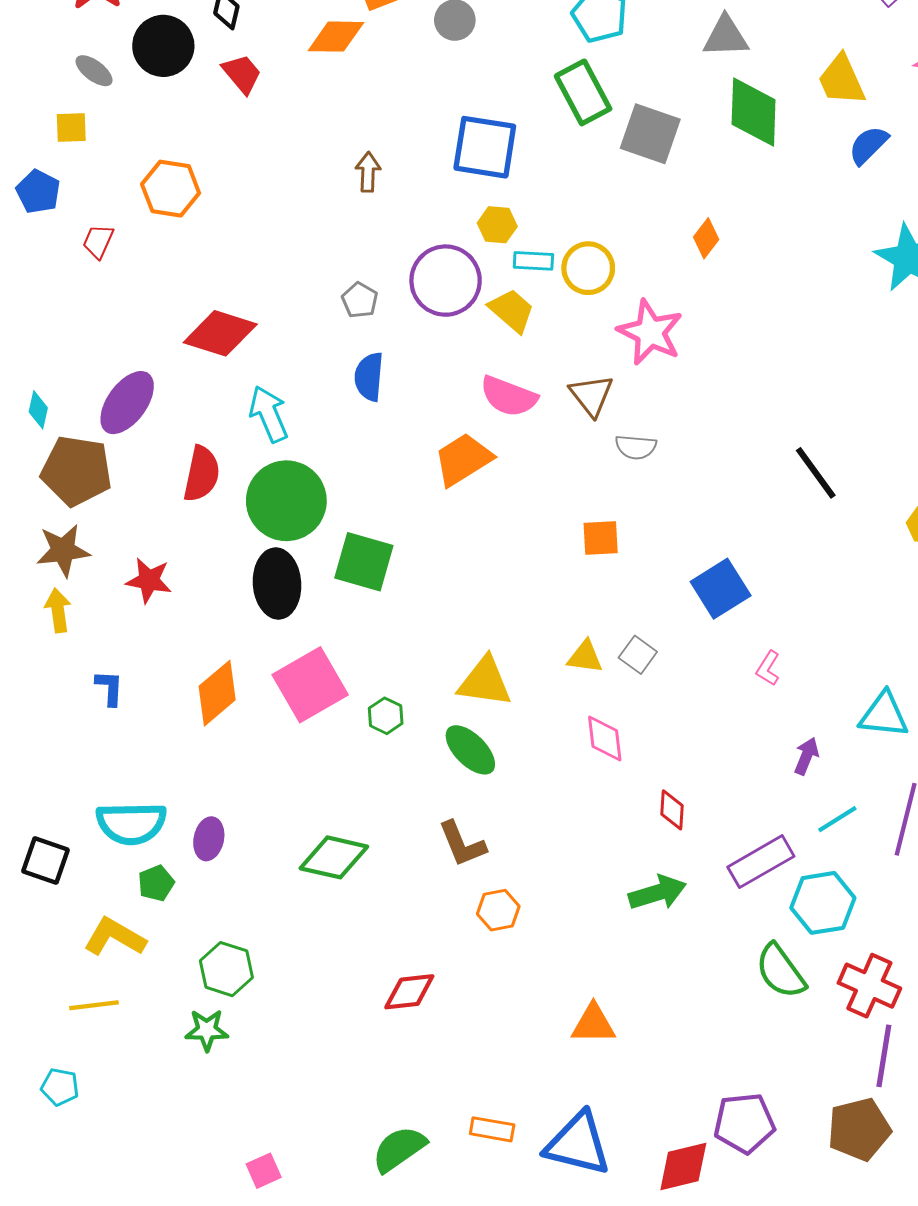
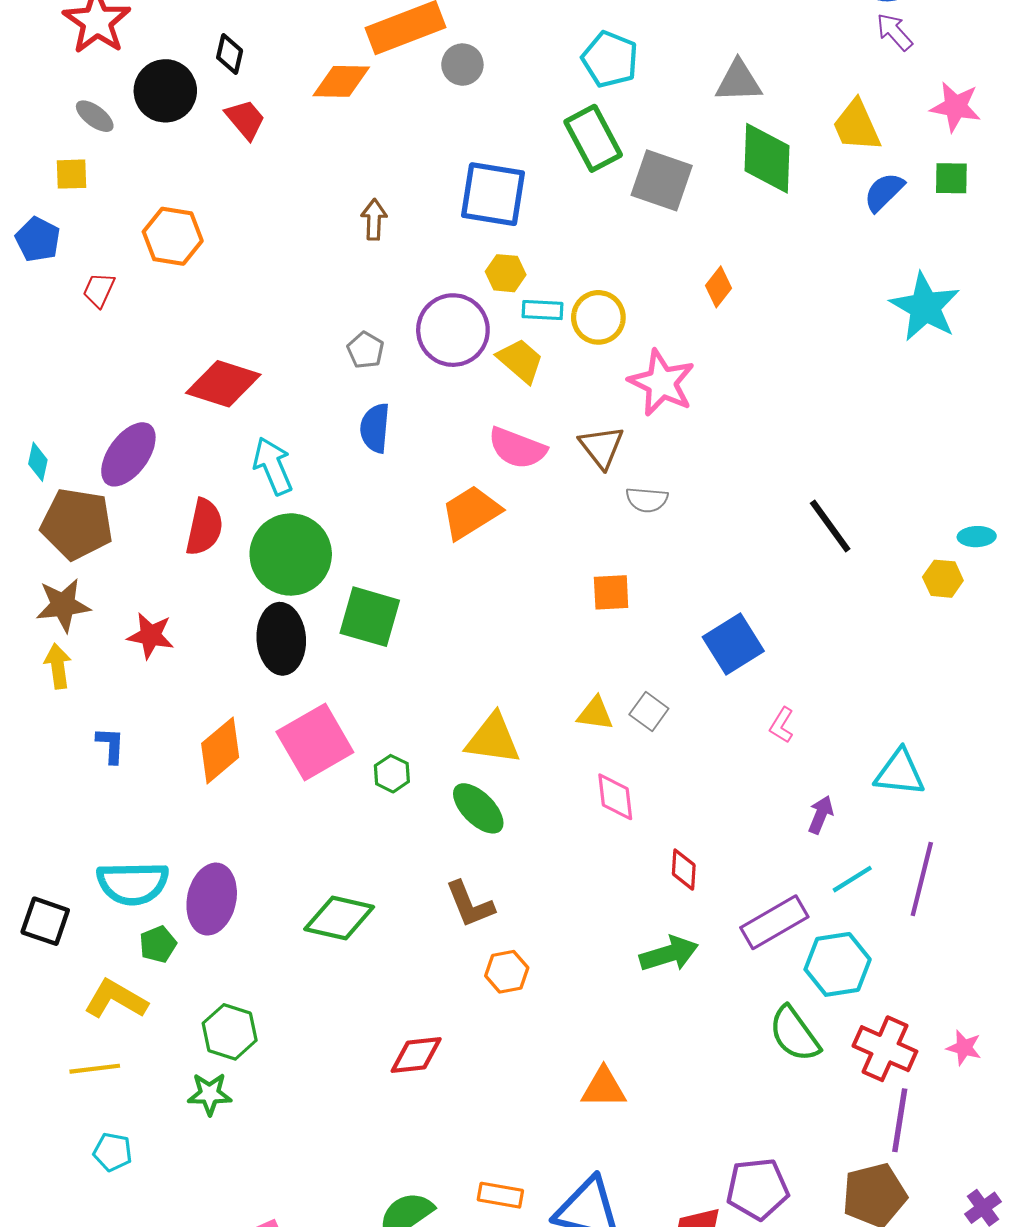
purple ellipse: (209, 839) -> (212, 899), size x1.6
cyan pentagon: (60, 1087) -> (113, 1152), moved

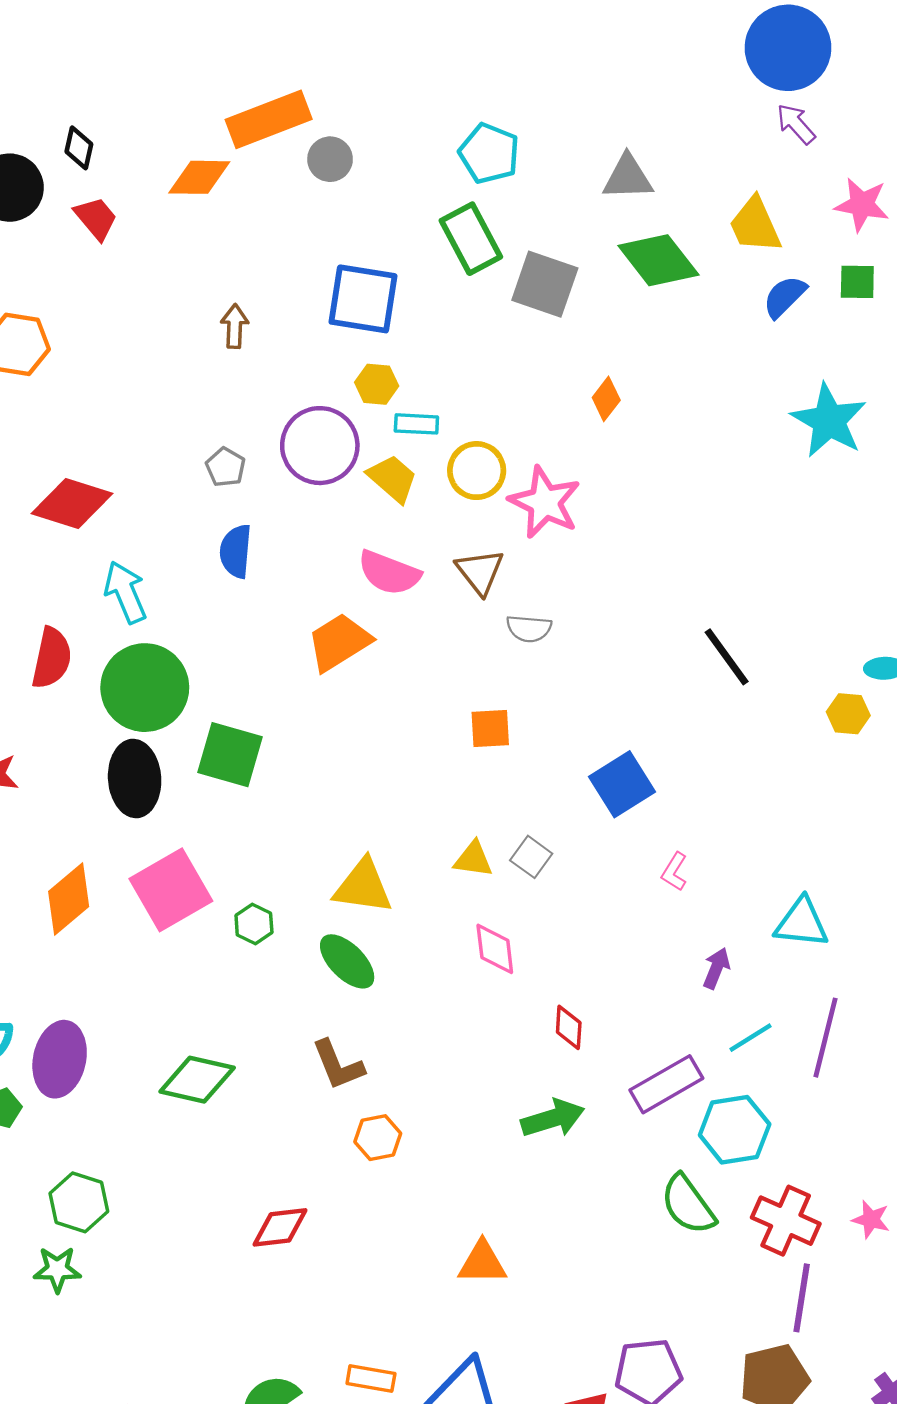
green diamond: (767, 158) -> (658, 260), turned -40
yellow circle: (598, 317) -> (477, 471), moved

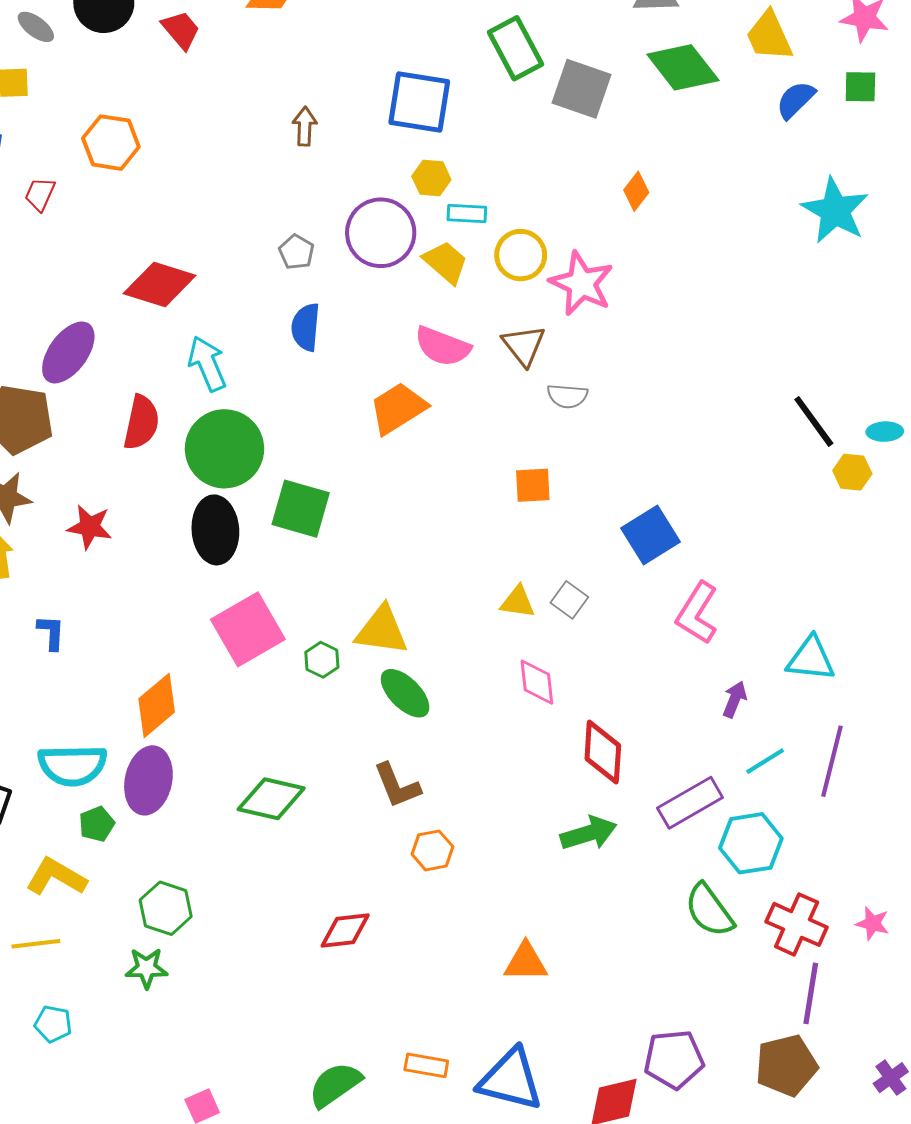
black line: (727, 657) -> (814, 421), moved
pink L-shape: (674, 872) -> (697, 613), size x1.8
yellow triangle: (363, 886) -> (382, 630), moved
orange diamond: (69, 899) -> (157, 705), moved
red diamond: (569, 1027) -> (603, 752), size x1.6

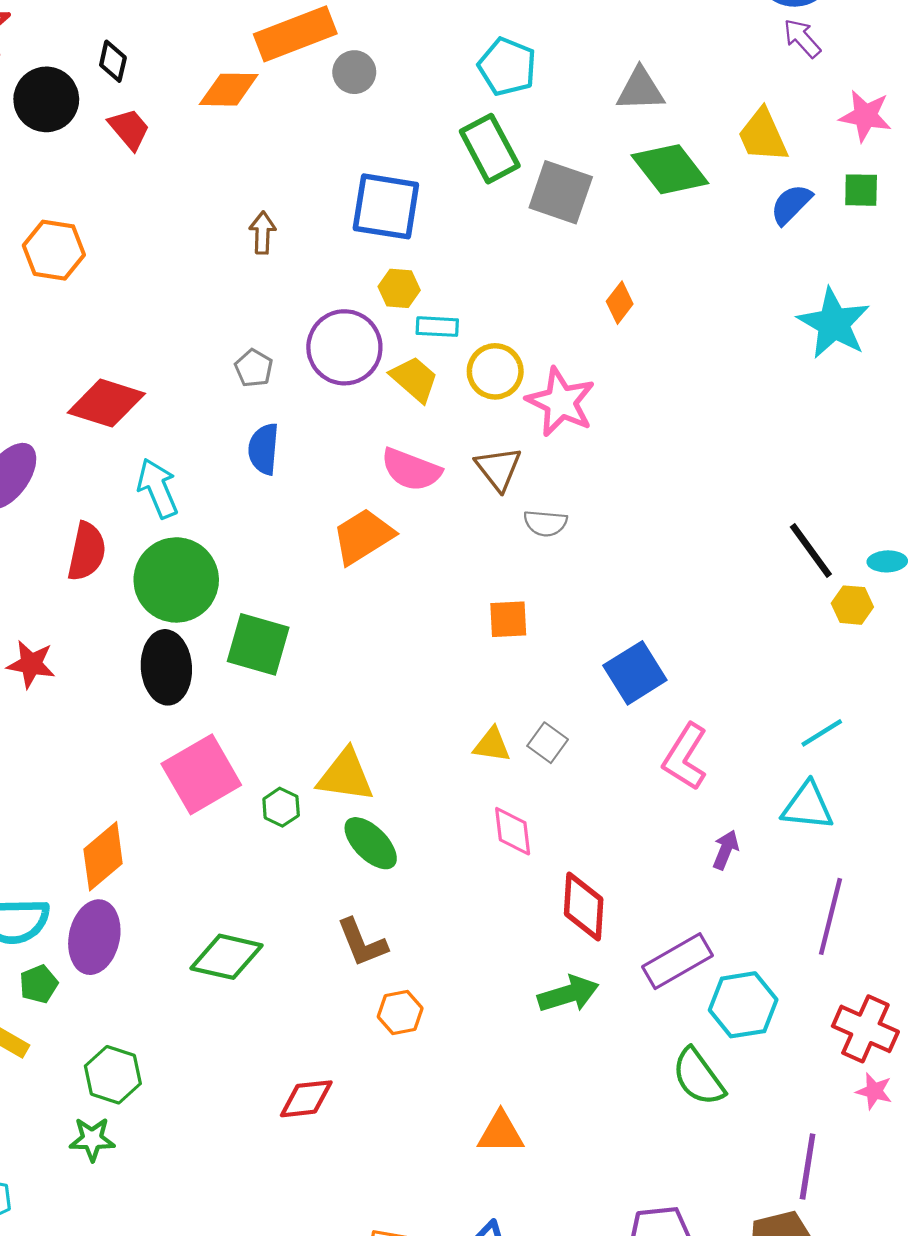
cyan line: (765, 761) -> (822, 733), moved
red cross: (797, 924) -> (865, 1029), moved

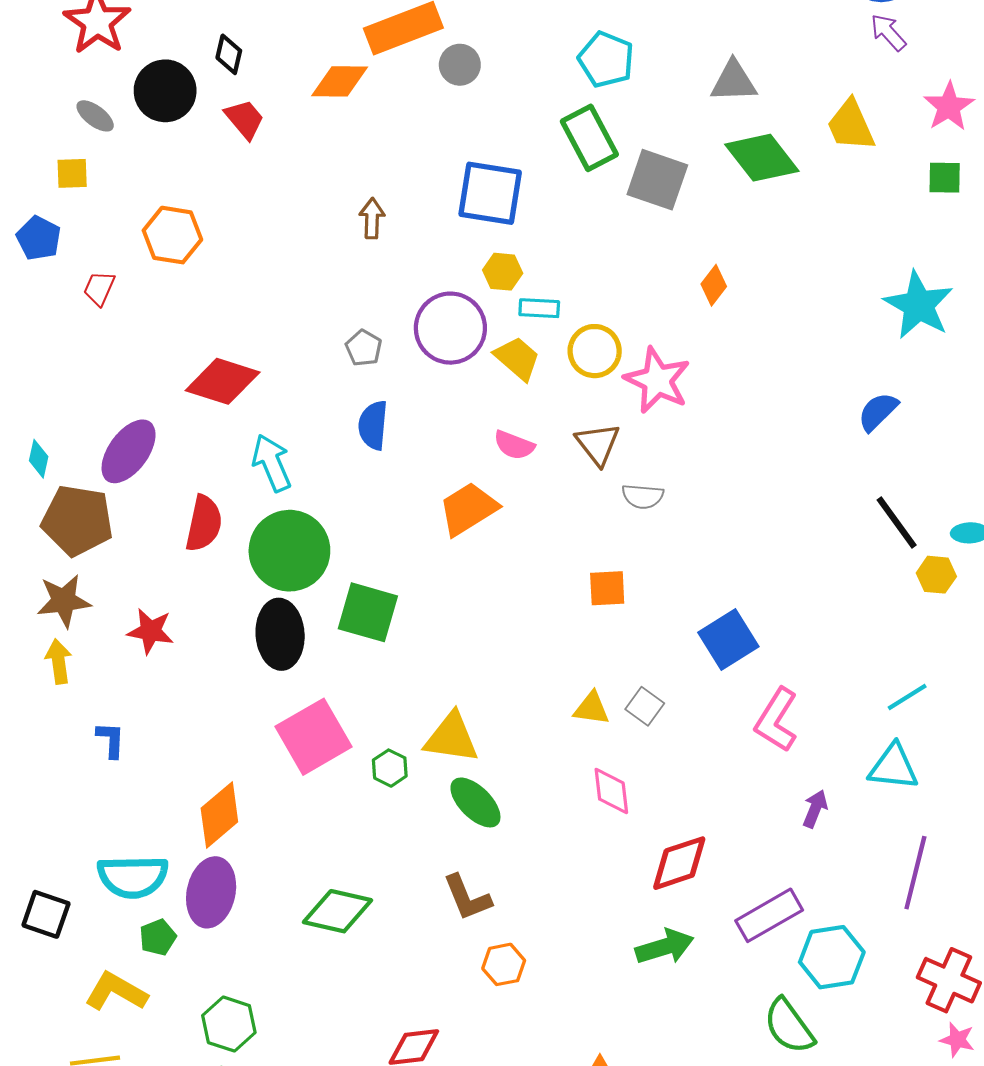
pink star: (865, 116) -> (949, 107), turned 30
blue semicircle: (791, 204) -> (878, 412), moved
pink semicircle: (411, 470) -> (514, 445), size x0.7
red diamond: (584, 907) -> (679, 863), turned 68

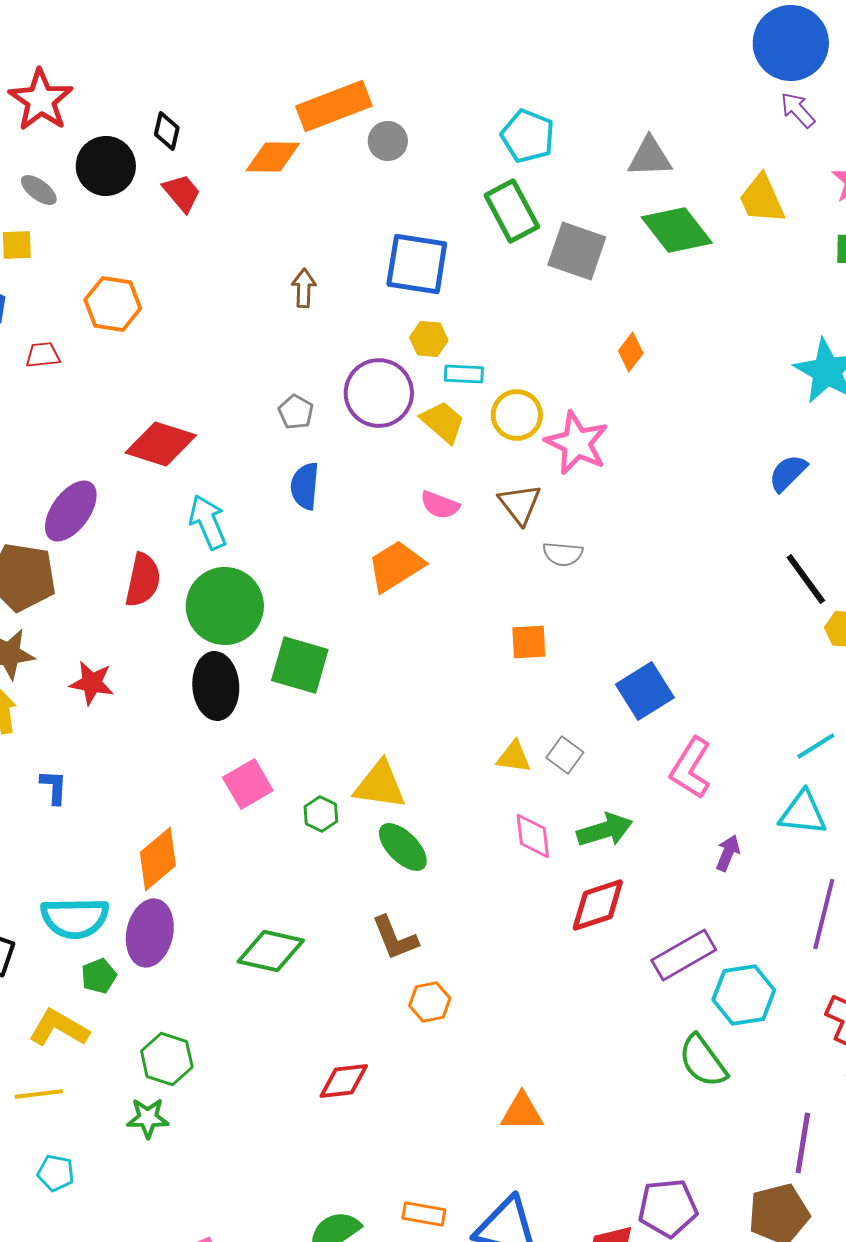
red trapezoid: (99, 288) -> (43, 355), turned 60
pink square: (314, 737) -> (248, 784), size x0.7
green arrow: (665, 947) -> (605, 830), moved

